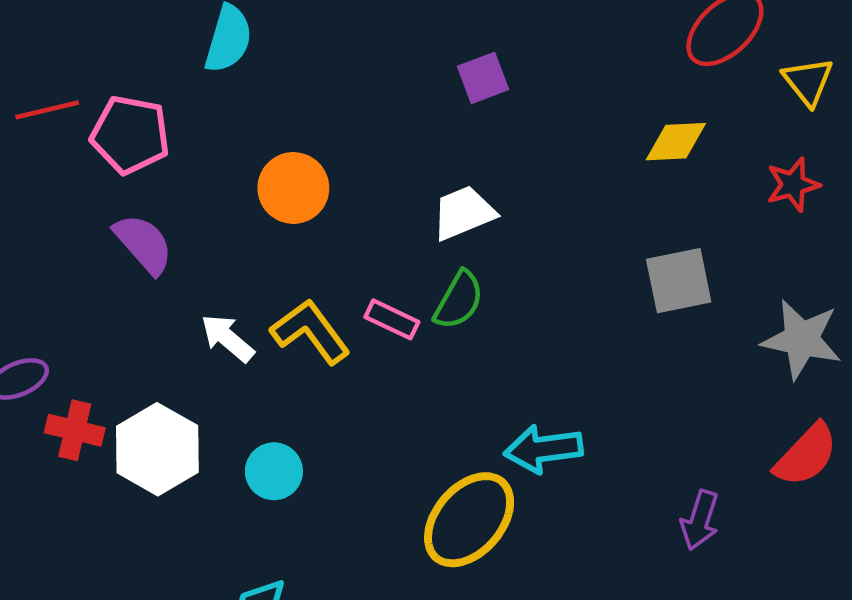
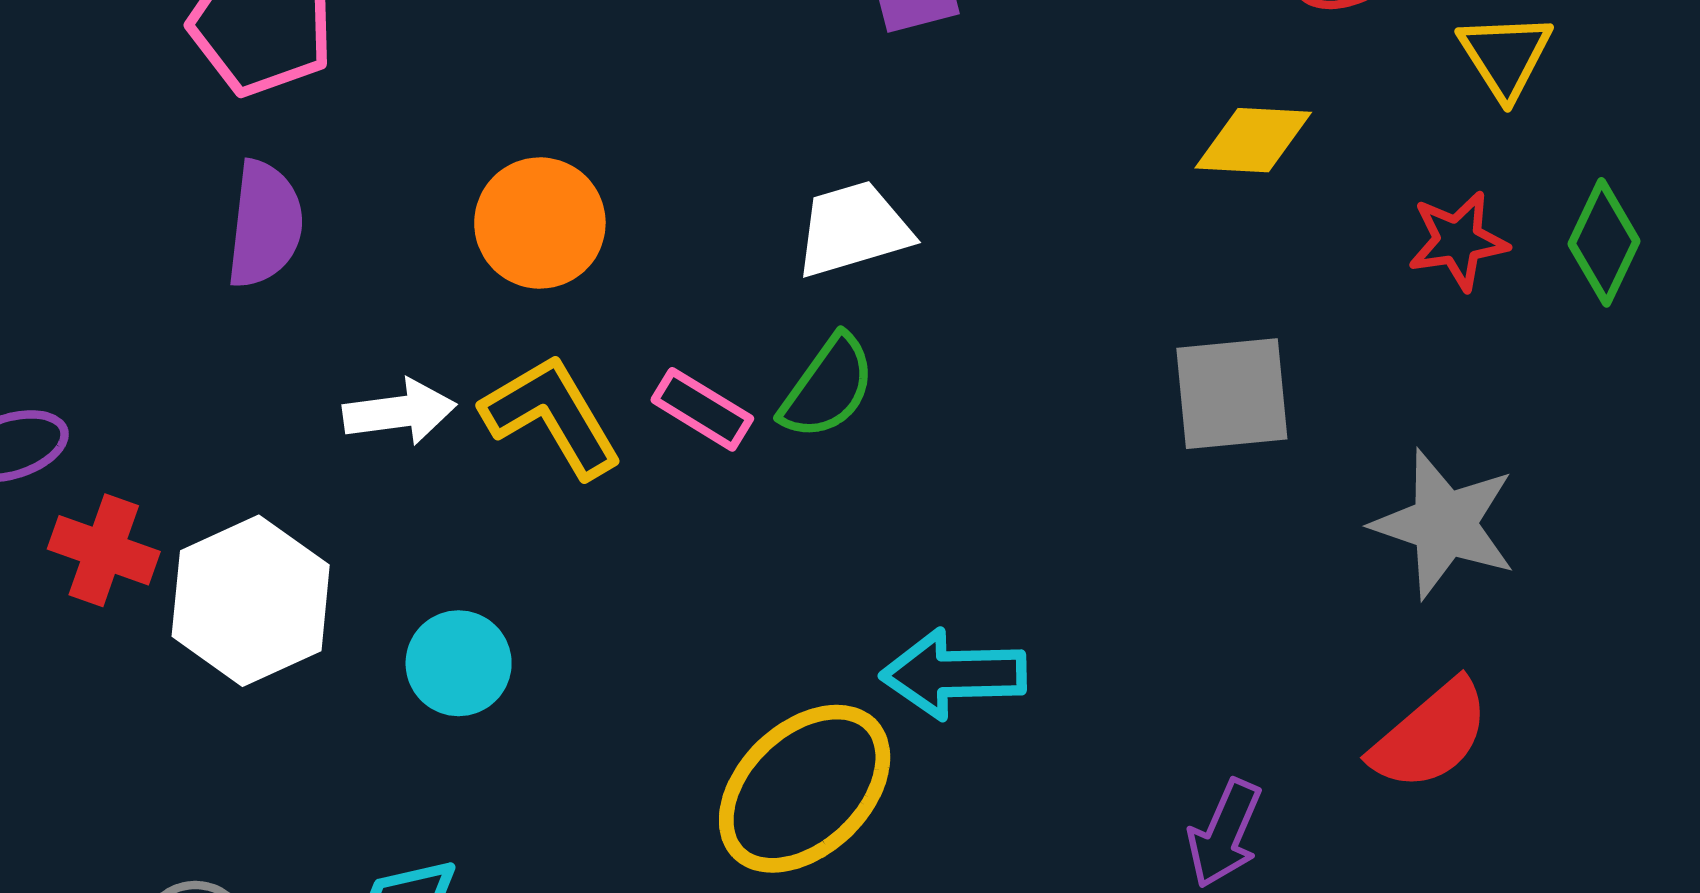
orange circle: (293, 188) -> (540, 223), moved
purple semicircle: (144, 244) -> (265, 224), turned 42
white arrow: (227, 338) -> (400, 412), turned 126

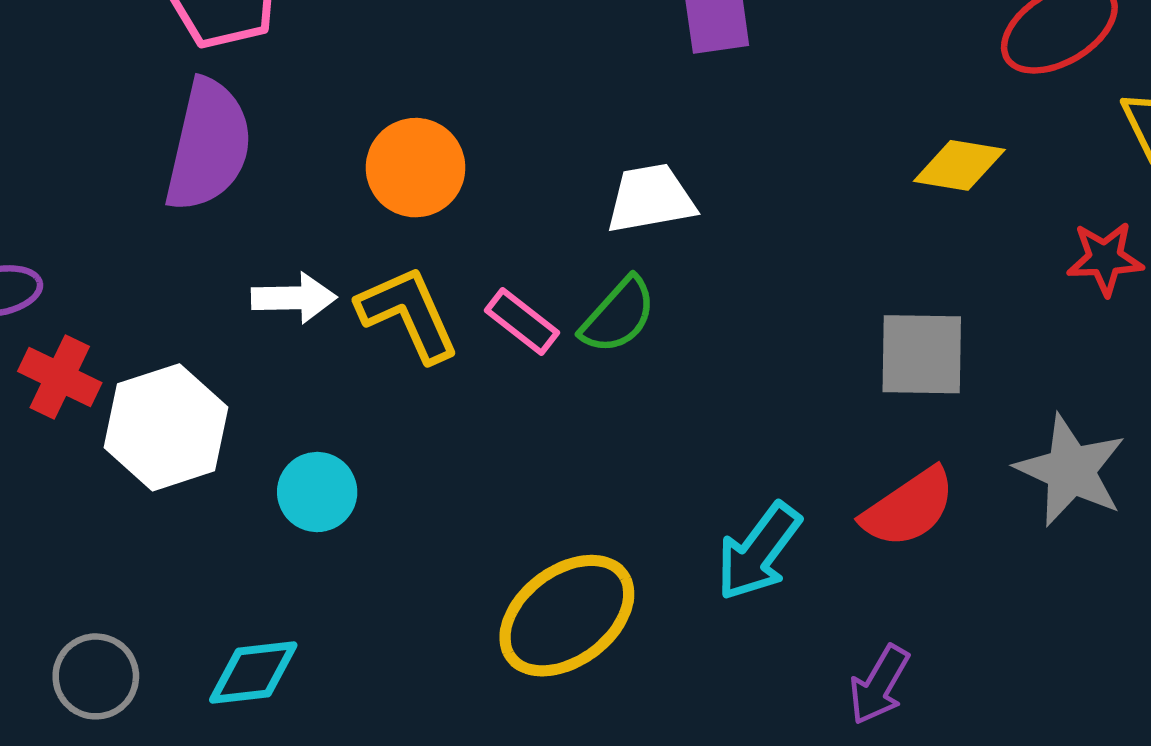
purple semicircle: (265, 224) -> (208, 145), size x1.4
cyan arrow: (954, 674) -> (759, 552), moved, turned -58
red semicircle: (1430, 735) -> (909, 508), moved

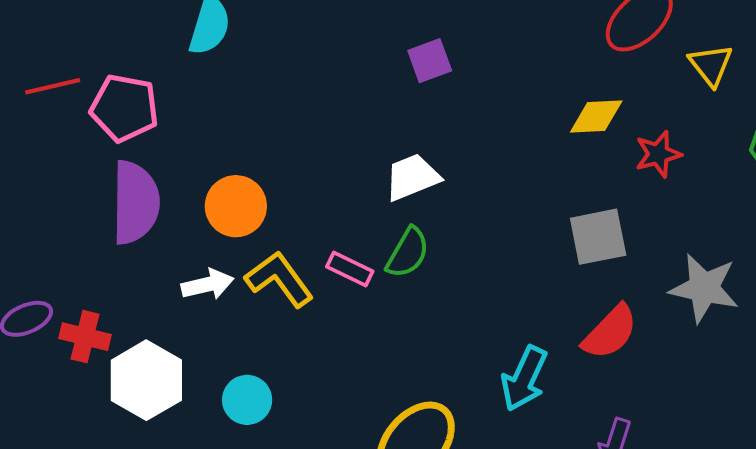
orange circle: (416, 168) -> (236, 206), moved
red star: (1105, 258) -> (658, 154), moved
red cross: (60, 377) -> (85, 337), moved

